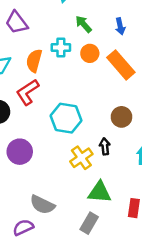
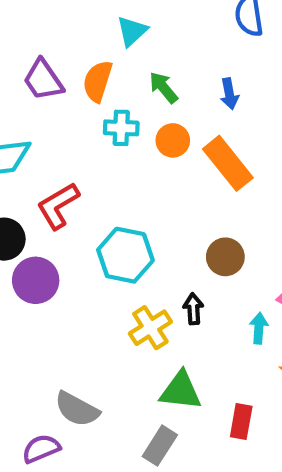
orange semicircle: (34, 61) -> (98, 81), moved
purple circle: (20, 152) -> (36, 280), moved

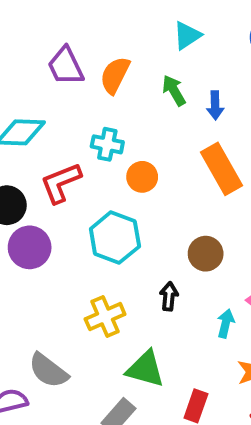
cyan triangle: (132, 31) -> (187, 35), moved
blue arrow: (229, 94) -> (215, 105), moved
cyan cross: (121, 128) -> (107, 144), moved
orange circle: (173, 140) -> (142, 177), moved
yellow cross: (150, 328) -> (105, 317), moved

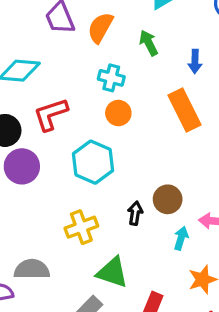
blue arrow: (215, 105) -> (195, 61), moved
cyan cross: (107, 144) -> (111, 78), moved
brown circle: (206, 254) -> (168, 199), moved
gray semicircle: (48, 371) -> (32, 269), turned 140

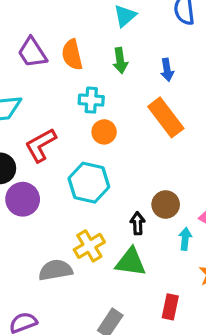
orange semicircle: (100, 28) -> (72, 55), turned -32
green arrow: (149, 43) -> (120, 61), turned -150
gray semicircle: (32, 269) -> (56, 270), moved
green triangle: (112, 272) -> (131, 262), moved

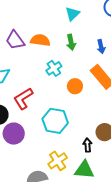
orange semicircle: (72, 55) -> (40, 40), turned 114
cyan cross: (91, 100) -> (54, 68), turned -35
orange circle: (104, 132) -> (75, 86), moved

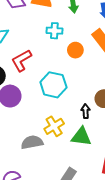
cyan cross: (54, 68) -> (54, 31), turned 35

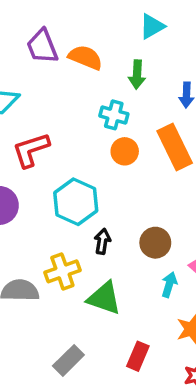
cyan cross: (54, 31) -> (114, 115), moved
black arrow: (86, 111) -> (102, 241), moved

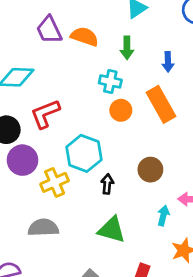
brown circle: (155, 243) -> (150, 170), moved
yellow cross: (62, 271) -> (55, 182), moved

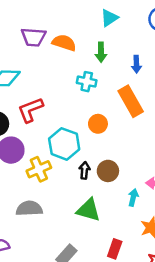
purple trapezoid: (49, 30) -> (33, 37), turned -60
orange circle: (121, 110) -> (98, 124), moved
brown circle: (150, 170) -> (108, 171), moved

